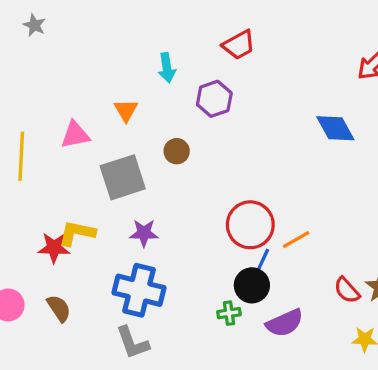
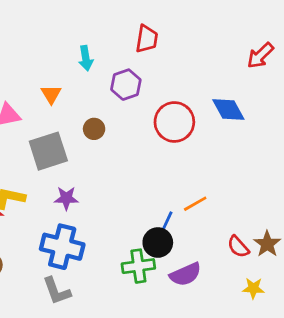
red trapezoid: (239, 45) -> (147, 39), turned -52
red circle: (250, 225) -> (174, 122), moved
green cross: (229, 313) -> (138, 266), size x1.6

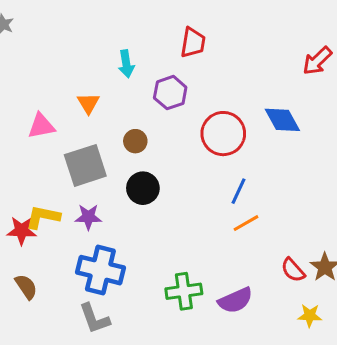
purple star: (66, 198) -> (88, 217), moved
blue line: (166, 223) -> (238, 191), moved
black circle: (158, 243) -> (143, 188), moved

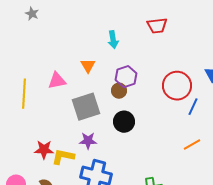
red trapezoid: (193, 43) -> (157, 26), turned 75
purple hexagon: (170, 93) -> (126, 77), moved
blue line: (238, 191) -> (193, 107), moved
yellow L-shape: (43, 217) -> (63, 157), moved

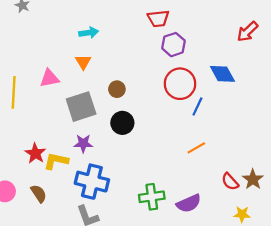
cyan arrow: (113, 40) -> (89, 33), moved, turned -90
purple hexagon: (126, 77) -> (173, 45), moved
red star: (44, 150) -> (35, 153), turned 30

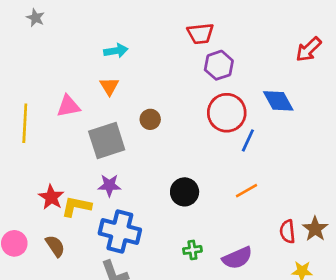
black circle: (122, 123) -> (185, 192), moved
red semicircle: (230, 182) -> (287, 232), turned 36
green cross: (152, 197) -> (192, 250), size x0.6

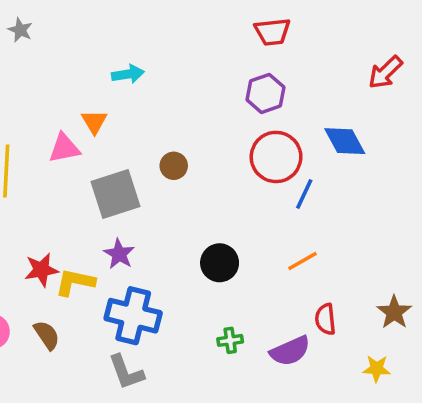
red trapezoid: (200, 34) -> (272, 32), moved
orange triangle: (109, 86) -> (94, 122), moved
purple star: (109, 185) -> (119, 254), turned 30
red star: (51, 197) -> (41, 270), turned 30
red semicircle: (287, 232) -> (325, 319), moved

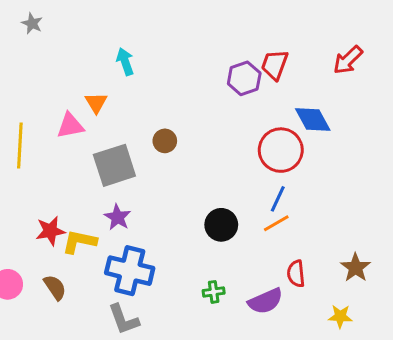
red trapezoid: (272, 32) -> (275, 65), moved, turned 116
cyan arrow: (128, 74) -> (125, 62), turned -100
red circle: (276, 157) -> (281, 150), moved
blue line: (304, 194) -> (278, 199), moved
black circle: (220, 263) -> (221, 225), moved

